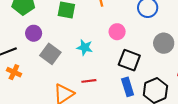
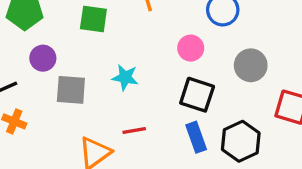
pink circle: (117, 32) -> (191, 48), moved
gray square: (50, 54) -> (71, 90), turned -30

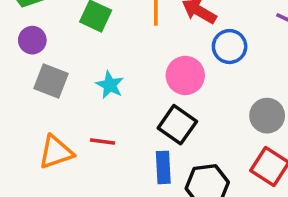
pink circle: (191, 48) -> (185, 75), size x1.4
gray circle: (251, 65) -> (267, 116), moved

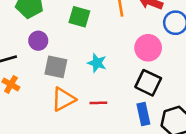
orange triangle: (56, 152) -> (63, 99), moved

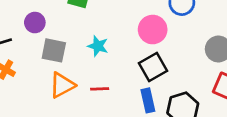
black square: (148, 83) -> (153, 67), turned 35

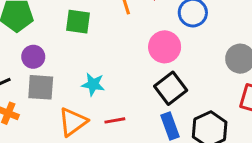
cyan star: (98, 46) -> (93, 84), moved
gray square: (54, 50) -> (41, 87), moved

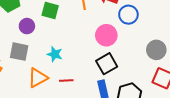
purple circle: (33, 57) -> (27, 26), moved

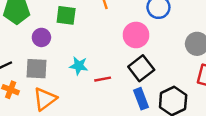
orange triangle: (38, 78) -> (45, 99), moved
red line: (66, 80) -> (103, 79), moved

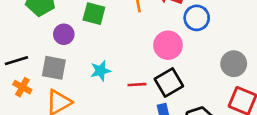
cyan star: (79, 66) -> (101, 71), turned -30
red line: (103, 79) -> (137, 85), moved

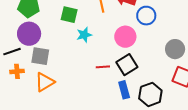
purple circle: (64, 34) -> (29, 34), moved, size x1.5
cyan star: (101, 71) -> (84, 35), moved
orange cross: (22, 87) -> (17, 71), turned -32

